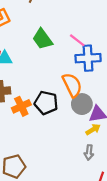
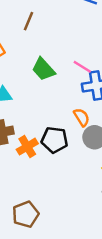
orange semicircle: (72, 85) -> (82, 117), size x0.7

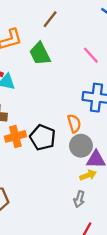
pink line: (82, 67) -> (91, 55), moved
green trapezoid: (43, 69) -> (40, 54), moved

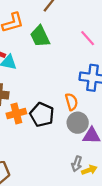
yellow arrow: (88, 175) -> (89, 170), moved
gray arrow: (79, 199) -> (77, 164), moved

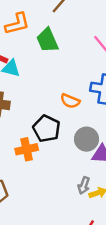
orange semicircle: (71, 102) -> (70, 101), moved, turned 126
orange cross: (16, 113) -> (27, 149), moved

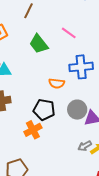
green trapezoid: (47, 40) -> (39, 44), moved
gray arrow: (84, 185) -> (85, 146), turned 56

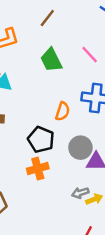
orange semicircle: (57, 83) -> (63, 111), turned -91
orange cross: (33, 130) -> (38, 169), moved

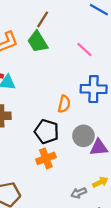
green trapezoid: (51, 60) -> (38, 42), moved
gray arrow: (80, 193) -> (79, 193), moved

